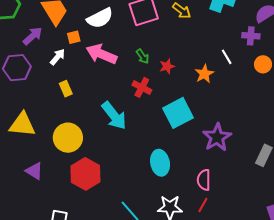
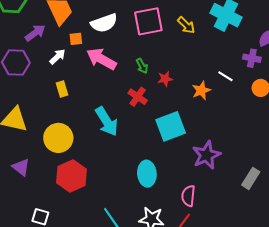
white line: (227, 57) -> (225, 76), turned -35

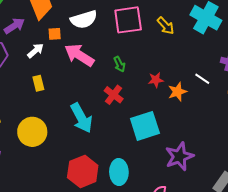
red star: (165, 79) -> (156, 80), moved
red hexagon: (72, 176) -> (83, 171), moved

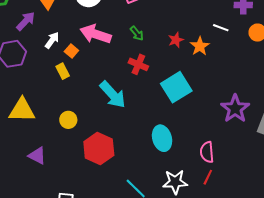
orange square: (55, 34) -> (71, 51), moved, turned -32
yellow circle: (32, 132) -> (68, 120), size x0.6
purple star: (179, 156) -> (235, 109), moved
red hexagon: (83, 171) -> (99, 149), moved

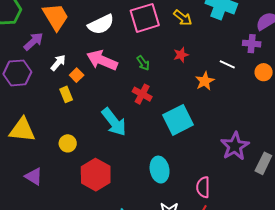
red star: (176, 40) -> (181, 55), moved

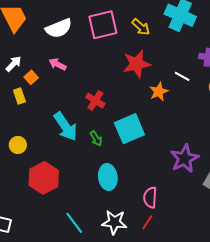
red star: (181, 55) -> (137, 64), size x1.8
pink arrow: (102, 60) -> (58, 64), size x0.6
green arrow: (143, 63) -> (96, 139), moved

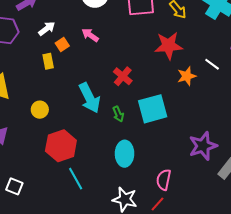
cyan line: (74, 223) -> (76, 179), moved

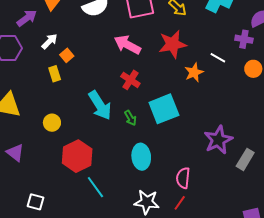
pink arrow: (90, 35) -> (127, 45), moved, size x1.5

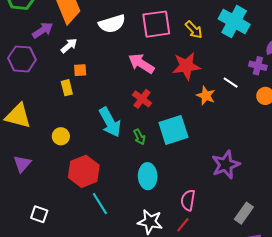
white arrow: (49, 41) -> (69, 46), moved
orange square: (67, 55) -> (80, 70), turned 32
orange star: (194, 72) -> (206, 96), turned -30
purple triangle: (15, 153) -> (22, 164), turned 30
gray rectangle: (245, 159) -> (244, 213), moved

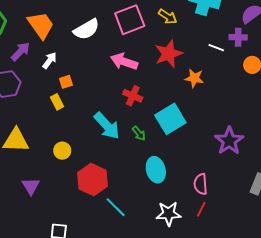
white line: (231, 83) -> (216, 48), moved

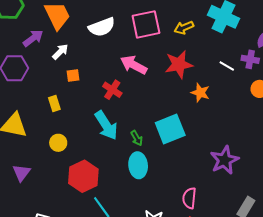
yellow arrow: (168, 17) -> (184, 28), turned 114
red cross: (133, 96) -> (112, 90), moved
yellow rectangle: (57, 102) -> (54, 103), moved
cyan ellipse: (156, 170) -> (138, 165), moved

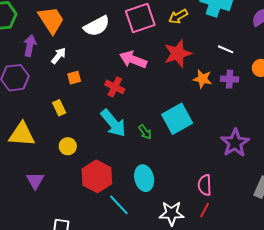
purple arrow: (33, 38) -> (30, 46), turned -35
purple cross: (250, 59) -> (230, 79), moved
cyan ellipse: (138, 165) -> (144, 178), moved

